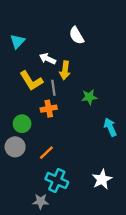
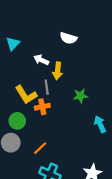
white semicircle: (77, 36) -> (68, 38), turned -42
yellow L-shape: (31, 81) -> (26, 95), moved

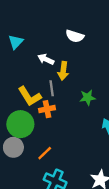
green circle: (17, 121) -> (20, 124), size x1.5

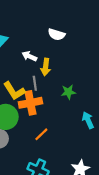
orange cross: (47, 109) -> (30, 103), size x1.5
orange line: (45, 153) -> (41, 134), moved

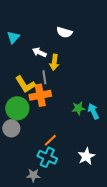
green star: (68, 92) -> (78, 108), moved
orange line: (41, 134) -> (50, 140), moved

